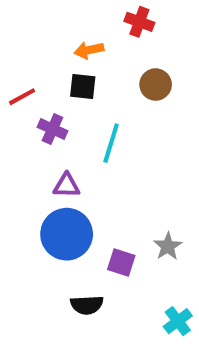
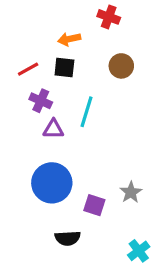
red line: (22, 97) -> (28, 69), moved
purple triangle: (67, 186) -> (53, 129), moved

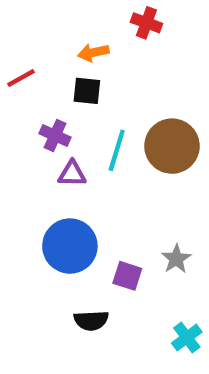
brown circle: (121, 66) -> (172, 146), moved, size x1.6
red line: (28, 69) -> (21, 78), moved

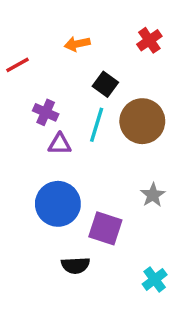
red cross: (146, 23) -> (149, 40), moved, turned 35
black square: (87, 91) -> (105, 84), moved, turned 30
gray star: (176, 259) -> (153, 195), moved
purple square: (127, 276) -> (105, 228), size x1.4

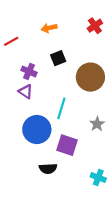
black square: (105, 84) -> (58, 58), moved, turned 32
cyan line: (97, 125) -> (61, 108), moved
purple triangle: (60, 144) -> (26, 92), moved, turned 32
cyan cross: (155, 279) -> (98, 178), turned -32

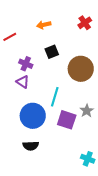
purple square: (67, 145) -> (67, 120), moved
black semicircle: (48, 169) -> (31, 146), moved

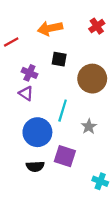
orange arrow: (44, 25) -> (50, 28), size x1.5
black square: (52, 52) -> (59, 59), turned 32
gray star: (87, 111) -> (89, 126), moved
purple square: (67, 120) -> (65, 156), moved

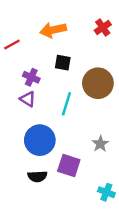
cyan line: (63, 111) -> (66, 104), moved
gray star: (89, 126) -> (100, 144), moved

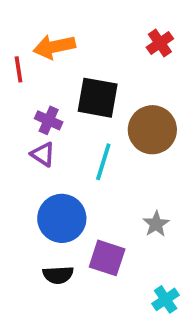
orange arrow: (53, 30) -> (54, 47), moved
red line: (12, 44) -> (18, 69), turned -70
black square: (63, 63) -> (98, 98), size x1.6
cyan cross: (106, 192) -> (166, 299), turned 35

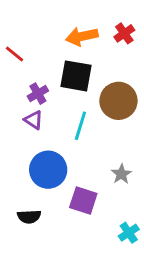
orange arrow: (54, 47) -> (82, 36), moved
red line: (18, 69) -> (14, 54), turned -42
purple cross: (49, 120) -> (38, 94), turned 36
black semicircle: (58, 275) -> (29, 217), moved

